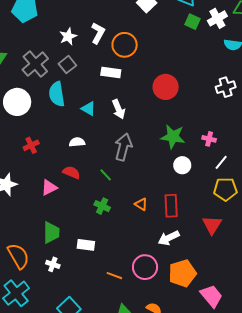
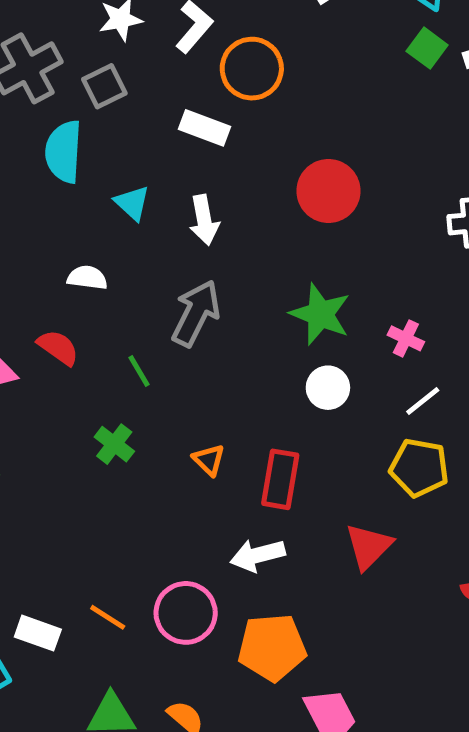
white rectangle: (86, 245) -> (38, 633), moved

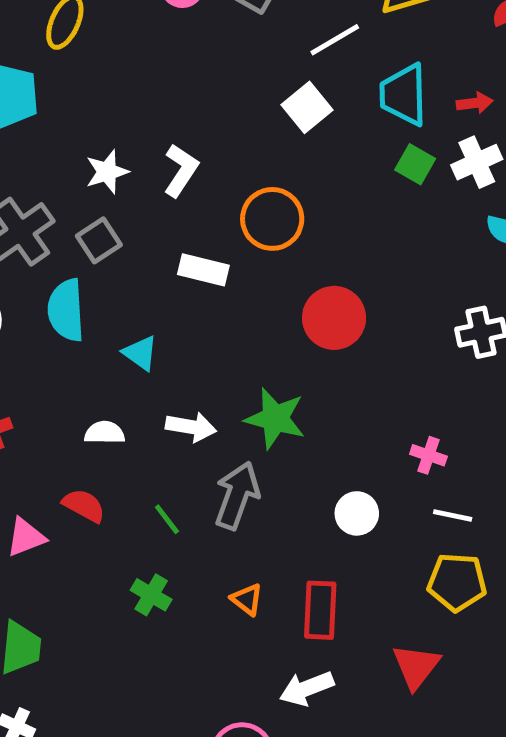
orange circle: (252, 69) -> (272, 219), moved
white arrow: (204, 220) -> (191, 427), moved, turned -63
gray arrow: (196, 313) -> (237, 495), moved
green star: (320, 314) -> (275, 419), moved
white line: (423, 401) -> (453, 516), turned 57

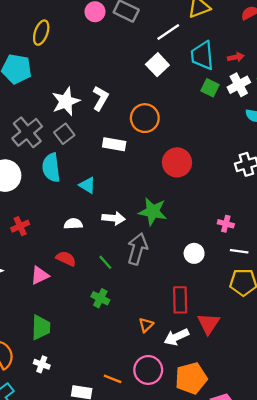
white star: (107, 172) -> (66, 101), size x1.4
orange triangle: (247, 599) -> (146, 325), moved, turned 42
red triangle: (416, 666) -> (208, 324), moved

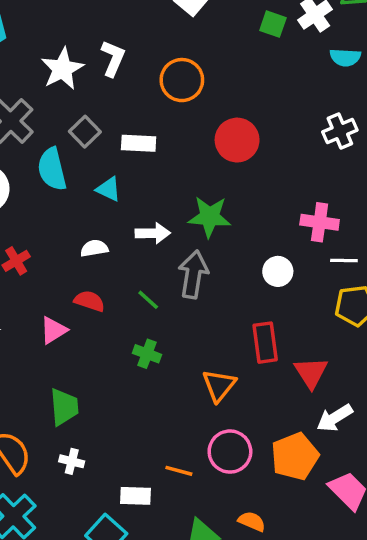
gray square: (64, 134) -> (85, 132), moved
white rectangle: (114, 144) -> (139, 143), moved
pink cross: (226, 224) -> (320, 222), size x1.5
orange triangle: (146, 325) -> (219, 385), size x1.5
white arrow: (176, 337) -> (335, 418), moved

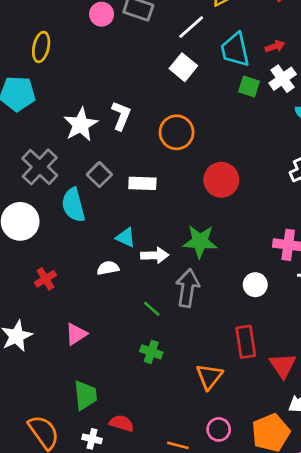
cyan triangle: (109, 189) -> (126, 237), moved
red semicircle: (89, 301) -> (122, 423), moved
pink circle: (230, 452) -> (219, 429), size x0.7

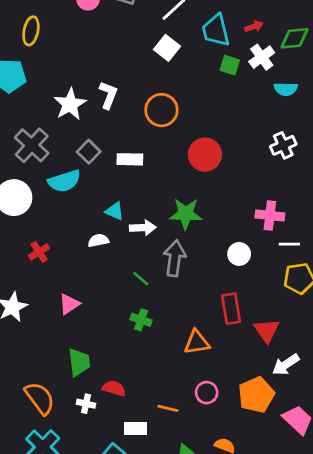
cyan semicircle: (73, 205) -> (64, 181), turned -92
orange triangle: (209, 377) -> (197, 342), turned 44

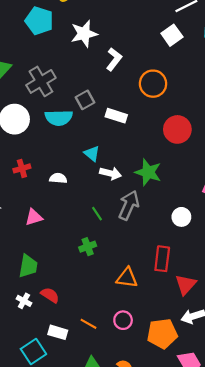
white star: (70, 104) -> (84, 34), moved
white semicircle: (98, 241) -> (58, 178), moved
green cross: (141, 320) -> (88, 247), turned 35

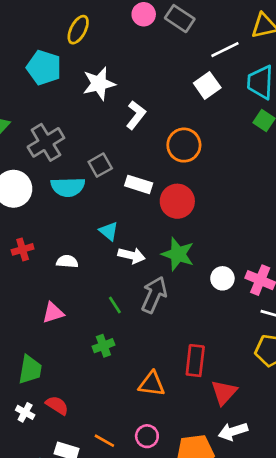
red circle: (177, 129) -> (177, 201), moved
pink triangle: (34, 217) -> (53, 313), moved
white circle: (181, 217) -> (222, 278), moved

